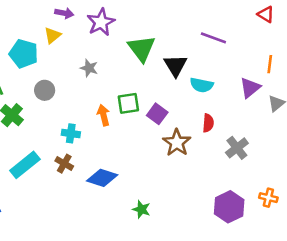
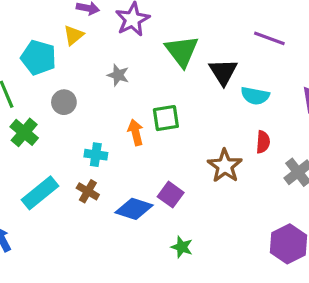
purple square: (157, 114) -> (171, 195), moved

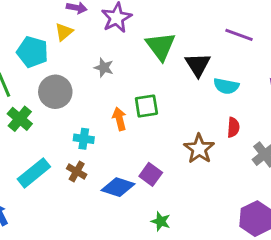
gray circle: (64, 102) -> (55, 92), size x1.5

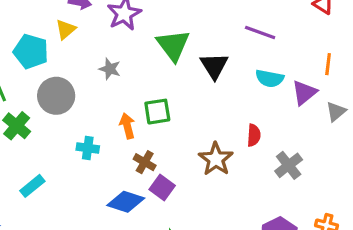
cyan semicircle: (226, 86) -> (270, 78), moved
brown cross: (77, 172) -> (145, 162), moved
cyan rectangle: (34, 173) -> (32, 186), size x0.7

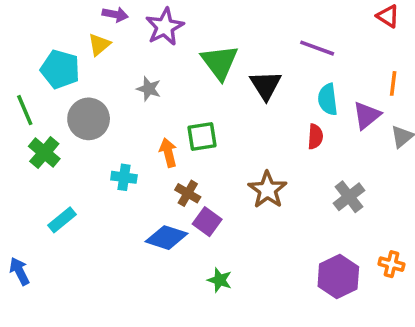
cyan semicircle: (270, 78) -> (328, 99), turned 72
red semicircle: (254, 135) -> (315, 137), moved

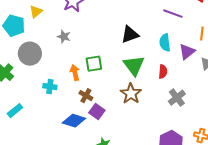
purple line: (317, 48) -> (173, 14), moved
green triangle: (220, 62) -> (134, 66), moved
black triangle: (266, 85) -> (130, 35), turned 42
red semicircle: (315, 137) -> (163, 72), moved

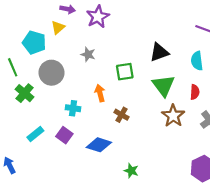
green square: (94, 64) -> (125, 72), moved
brown star: (131, 94) -> (173, 116), moved
brown cross: (86, 96) -> (122, 115), moved
purple square: (97, 112) -> (64, 135), moved

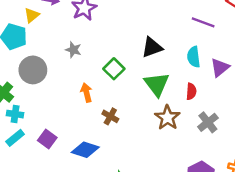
yellow triangle: (58, 27) -> (32, 15), moved
green square: (125, 72) -> (114, 69), turned -36
cyan cross: (73, 108) -> (15, 114), moved

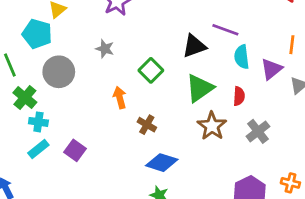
purple line: (203, 22) -> (225, 30), moved
green triangle: (157, 84) -> (200, 88), turned 32
blue diamond: (85, 150) -> (162, 163), moved

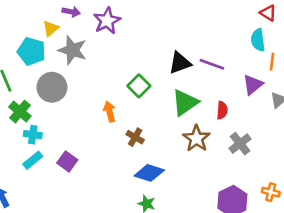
purple line: (225, 30) -> (212, 64), moved
gray star: (105, 49) -> (72, 50), moved, size x1.6
cyan semicircle: (242, 57) -> (258, 40), moved

